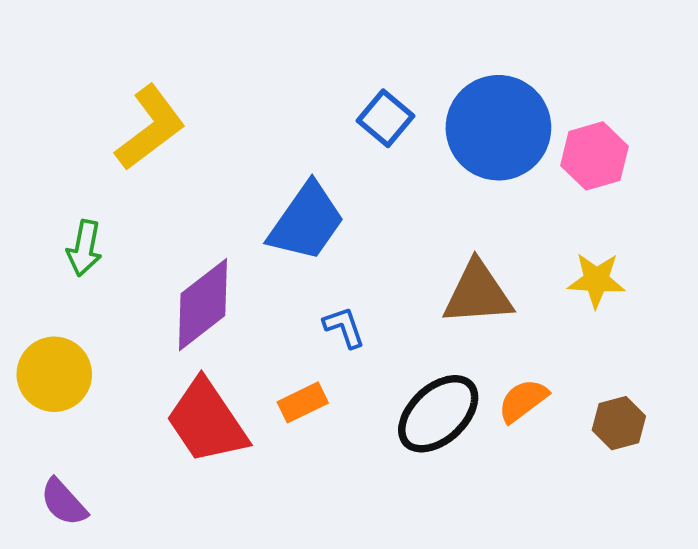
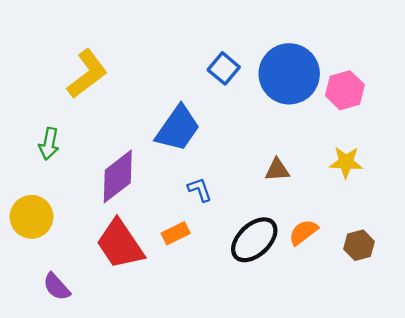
brown triangle: (478, 293) -> (277, 170), size x0.6
purple semicircle: (64, 502) -> (57, 287), moved

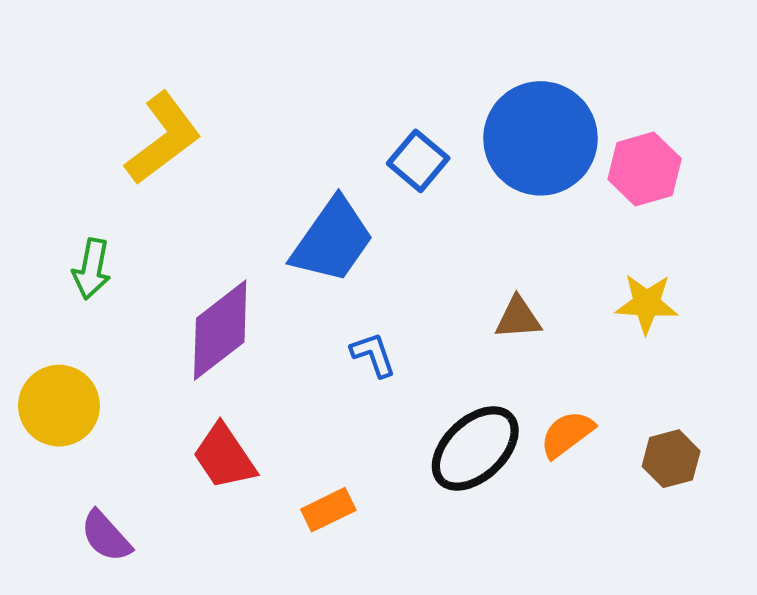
blue square: (224, 68) -> (418, 161), moved
orange rectangle: (176, 233) -> (328, 510), moved
red trapezoid: (120, 244) -> (224, 457), size x0.7

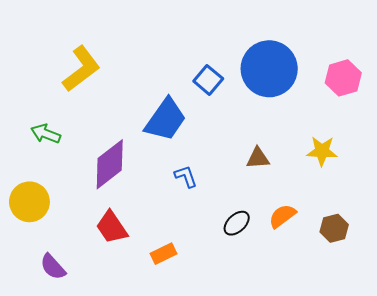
pink hexagon: (645, 169) -> (343, 78), moved
green arrow: (92, 269) -> (46, 134), turned 100
black ellipse: (475, 448) -> (237, 223), size x0.6

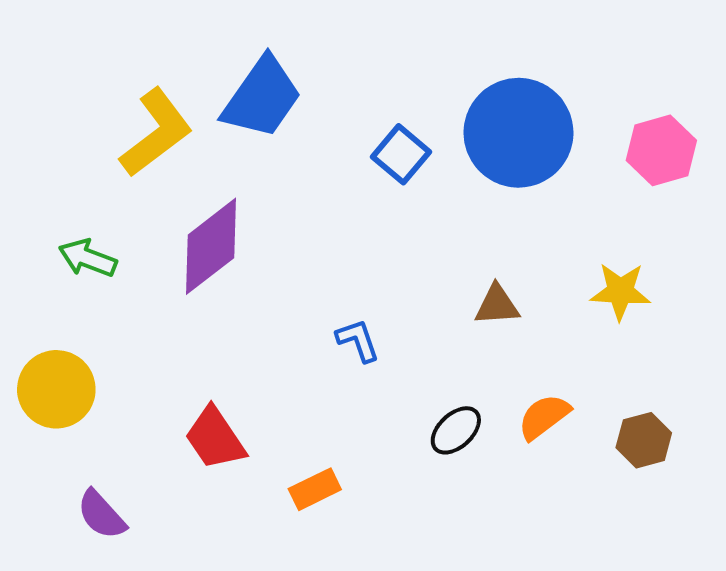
blue trapezoid: (166, 120) -> (262, 97), moved
purple diamond: (110, 164) -> (211, 246), moved

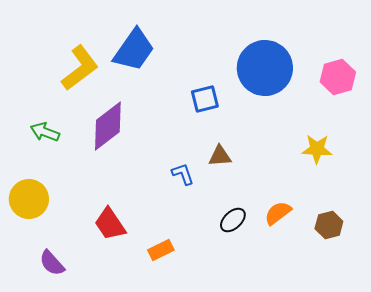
blue square: (401, 154) -> (205, 99), moved, turned 36
brown triangle: (497, 305) -> (220, 156), moved

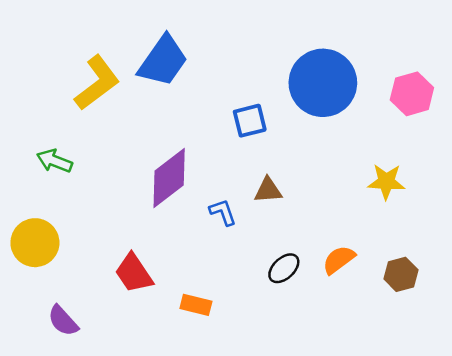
purple diamond: (108, 126) -> (169, 178), moved
orange rectangle: (161, 250) -> (196, 305), turned 40

